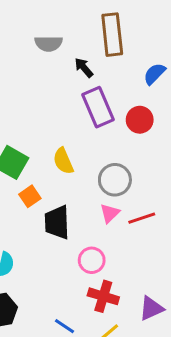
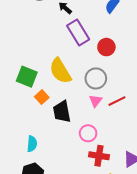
red circle: (140, 120) -> (106, 47), moved
yellow semicircle: (63, 161) -> (60, 71), size x1.5

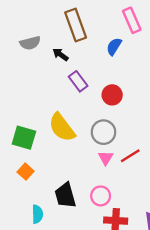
purple rectangle: (78, 32) -> (78, 81), size x0.7
orange square: (42, 97) -> (26, 172), moved
black trapezoid: (62, 112) -> (65, 195), moved

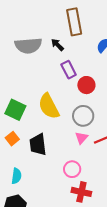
gray semicircle: (30, 43) -> (28, 46), moved, size x1.5
red circle: (112, 95) -> (86, 85), moved
black trapezoid: (65, 195) -> (38, 145), moved

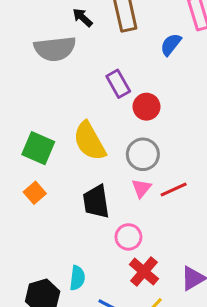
black arrow: (57, 45) -> (83, 17), moved
black trapezoid: (38, 145) -> (96, 202), moved
cyan semicircle: (16, 176) -> (77, 278), moved
red cross: (81, 192) -> (144, 272), turned 30

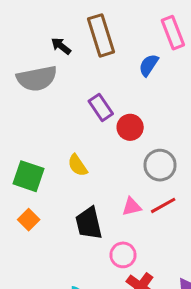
yellow semicircle: (89, 141) -> (78, 165), size x0.6
gray circle: (143, 154) -> (160, 165), moved
pink triangle: (141, 188) -> (132, 207), turned 42

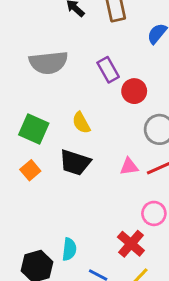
gray semicircle: (37, 78) -> (48, 63), moved
black trapezoid: (89, 223) -> (75, 162), moved, turned -64
pink circle: (123, 255) -> (154, 213), moved

